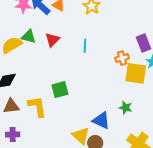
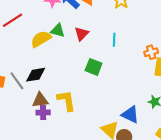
green square: (60, 90) -> (94, 67), moved, turned 36
purple cross: (13, 134) -> (43, 112), moved

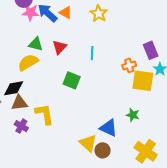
yellow semicircle: (41, 39) -> (28, 62), moved
brown triangle: (40, 100) -> (19, 103), moved
purple cross: (43, 112) -> (21, 126), turned 32

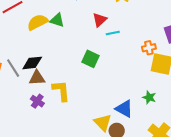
red triangle: (60, 47) -> (100, 20), moved
cyan line: (92, 53) -> (113, 33), turned 72
yellow semicircle: (28, 62) -> (38, 22), moved

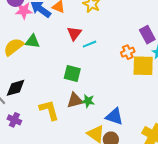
brown triangle: (37, 78) -> (75, 100), moved
green star: (149, 97) -> (88, 101), moved
purple cross: (37, 101) -> (14, 120), moved

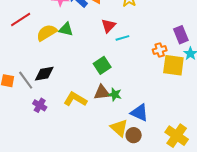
green square: (72, 73) -> (102, 65), turned 36
yellow L-shape: (49, 110) -> (75, 99), turned -50

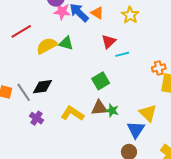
blue triangle: (139, 113) -> (136, 130), turned 36
yellow triangle: (119, 128) -> (148, 113), moved

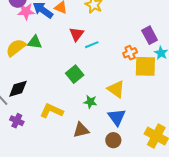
brown triangle: (99, 108) -> (81, 130), moved
yellow triangle: (148, 113) -> (116, 89), moved

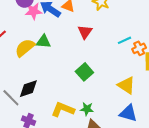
cyan line: (92, 45) -> (125, 40), moved
green star: (90, 102) -> (87, 109), moved
blue triangle: (117, 117) -> (128, 113), turned -36

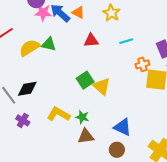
red triangle: (85, 32) -> (91, 40), turned 42
cyan line: (125, 40) -> (126, 41), moved
yellow triangle: (126, 85) -> (102, 86), moved

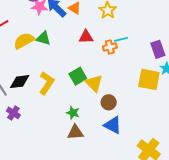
orange cross: (142, 64) -> (110, 47), moved
yellow L-shape: (58, 114) -> (47, 83), moved, turned 90
brown circle: (117, 150) -> (109, 102), moved

